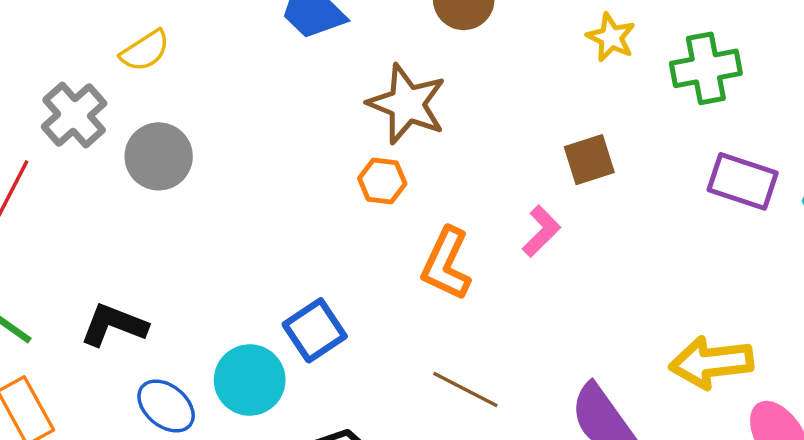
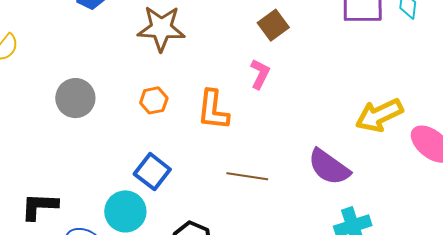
gray circle: (159, 156) -> (75, 98), moved
orange hexagon: (382, 181) -> (154, 100), moved

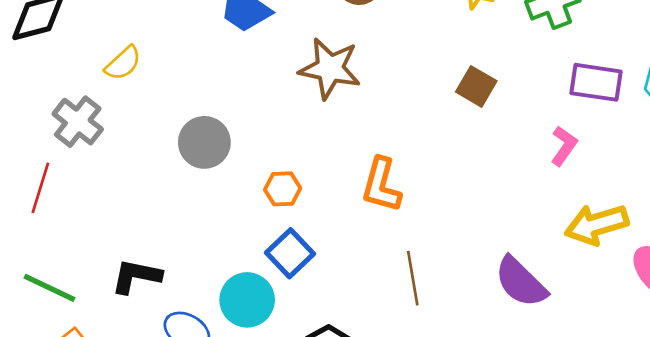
brown square: (273, 25) -> (476, 86), turned -32
pink L-shape: (260, 74) -> (564, 146), moved
orange hexagon: (154, 100) -> (283, 189), moved
brown line: (247, 176) -> (413, 278), turned 63

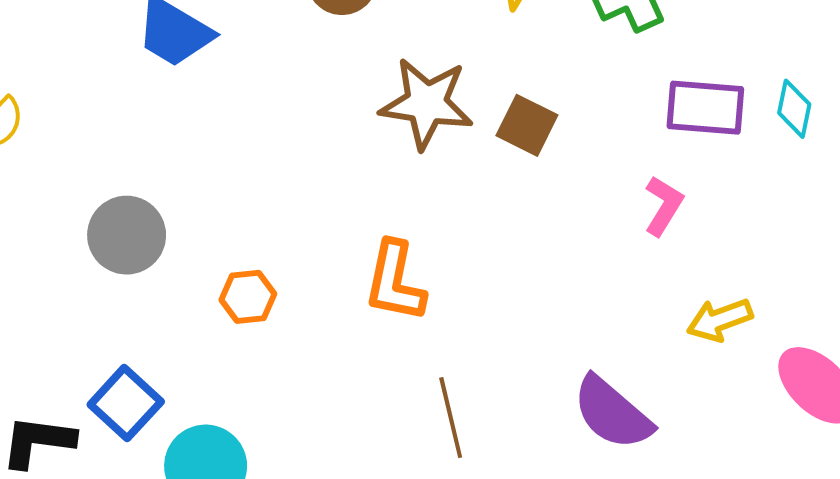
brown star: (330, 68) -> (427, 103), moved
yellow arrow: (596, 225) -> (720, 320), size x0.7
blue square: (290, 253) -> (126, 403), moved

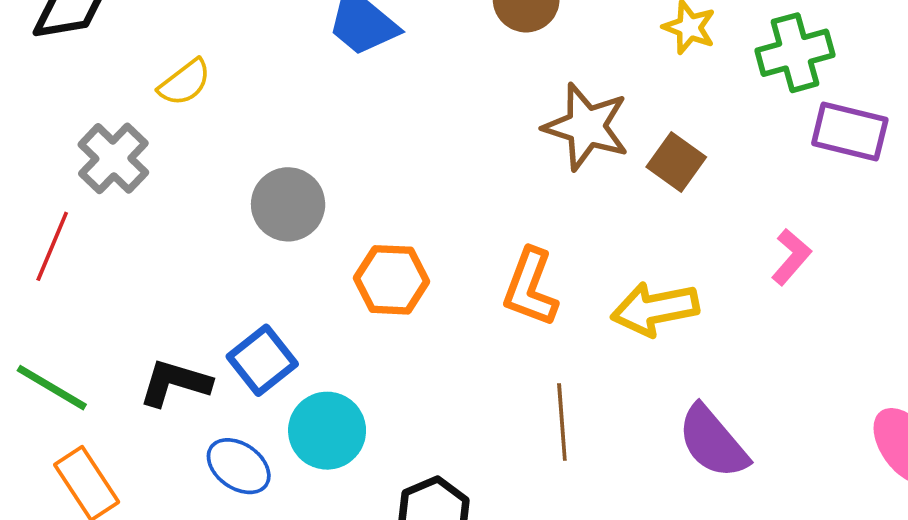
purple rectangle: (705, 108) -> (850, 132), moved
orange hexagon: (248, 297) -> (392, 280), size x1.4
yellow arrow: (720, 320) -> (655, 309), moved, size x1.4

